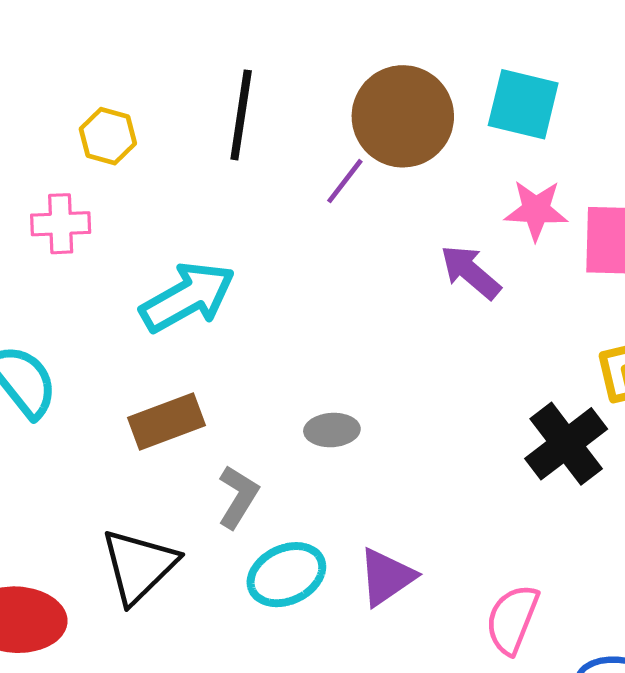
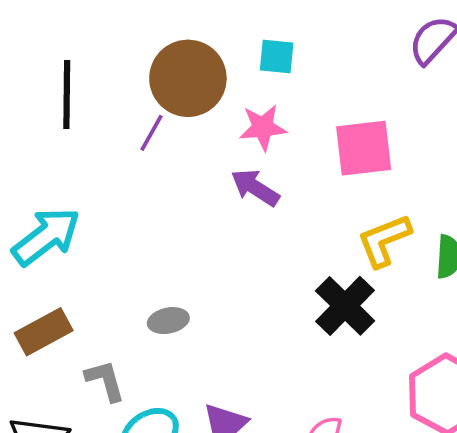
cyan square: (523, 104) -> (277, 56), size x0.7
pink star: (536, 210) -> (263, 127), moved
gray L-shape: (238, 497) -> (105, 380), turned -39

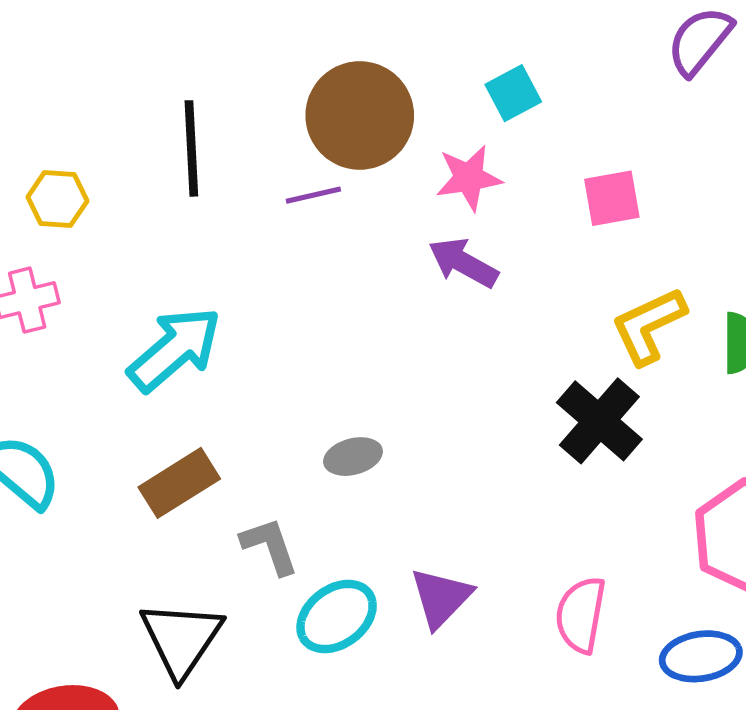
cyan square: (277, 56) -> (513, 93), moved, turned -30
purple line: (151, 133) -> (313, 195), turned 51
pink square: (364, 148) -> (612, 198), size x0.7

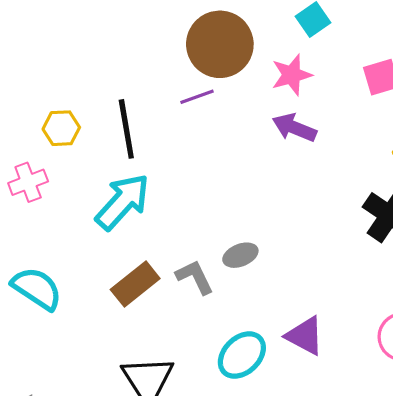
black line: (191, 148) -> (126, 129), moved
yellow hexagon: (57, 199) -> (61, 128), moved
gray L-shape: (270, 546) -> (195, 277), moved
purple triangle: (441, 598) -> (305, 336), turned -39

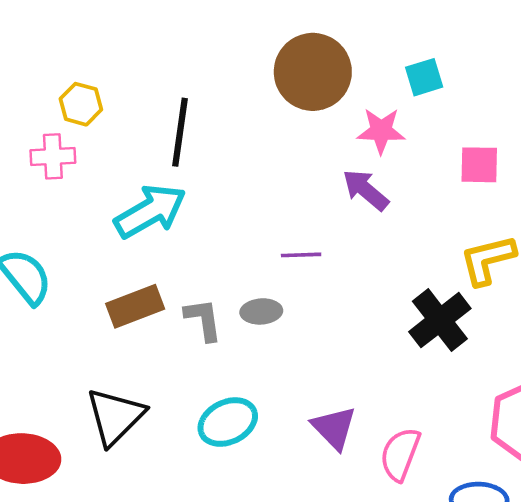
purple line: (197, 97) -> (301, 255), moved
yellow hexagon: (61, 128) -> (81, 104), moved
purple triangle: (305, 336) -> (334, 428), moved

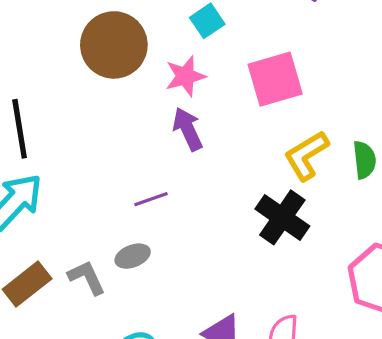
pink square: (479, 165) -> (275, 79), size x1.5
purple arrow: (366, 190) -> (188, 129), turned 42

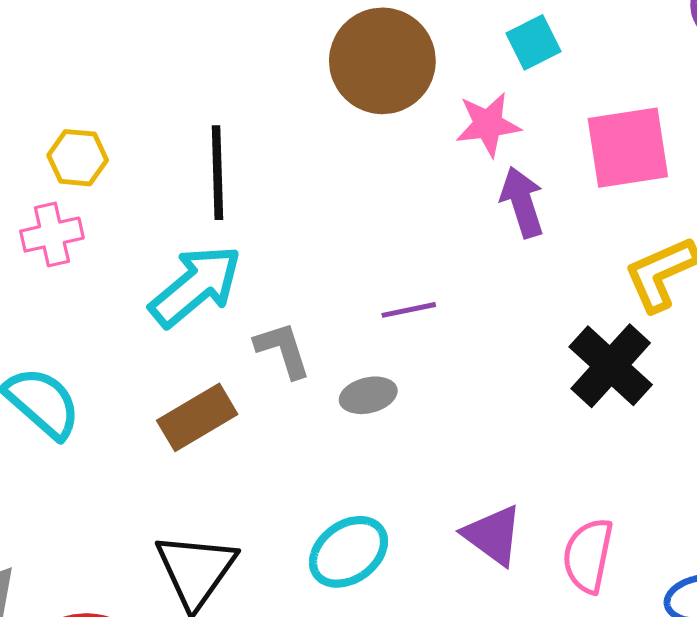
purple arrow: (188, 129) -> (522, 202), moved
gray L-shape: (87, 278) -> (283, 350), moved

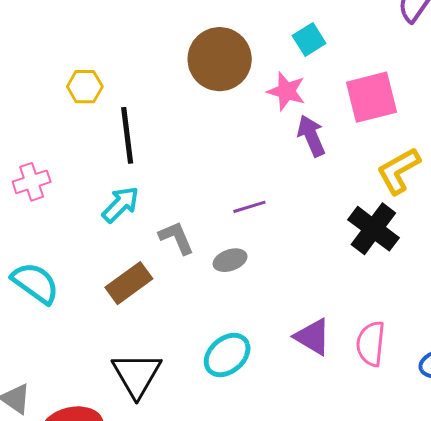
pink star: (488, 124) -> (286, 91), turned 30
yellow hexagon: (78, 158) -> (85, 87), moved
cyan arrow: (196, 286) -> (120, 204), size x0.7

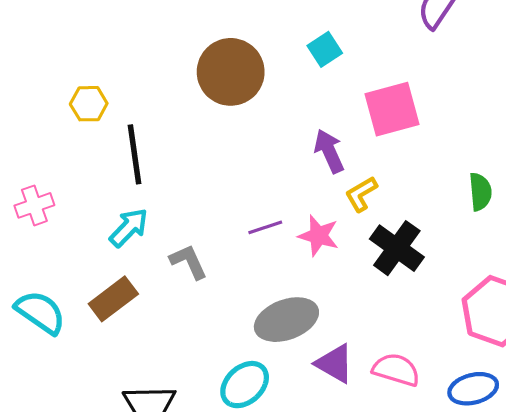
pink star: (286, 91) -> (318, 236), moved
yellow L-shape: (398, 171) -> (361, 194), moved, size x0.7
gray ellipse: (230, 260) -> (286, 320), moved, size x1.8
brown rectangle: (129, 283) -> (113, 299), moved
pink semicircle: (371, 344) -> (396, 370), turned 102

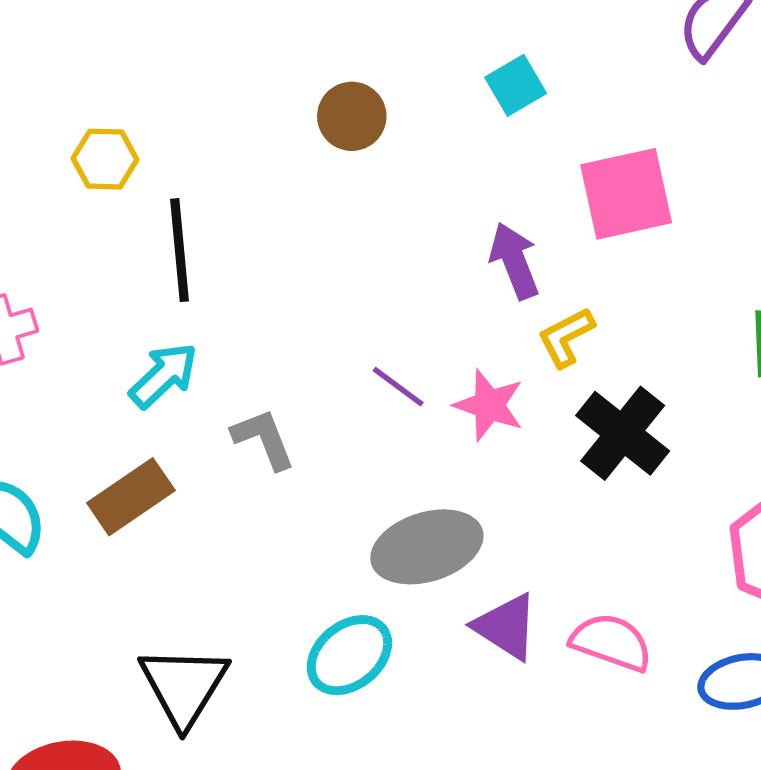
brown circle: (231, 72) -> (352, 116), size x0.6
purple line: (265, 227) -> (398, 387), turned 52

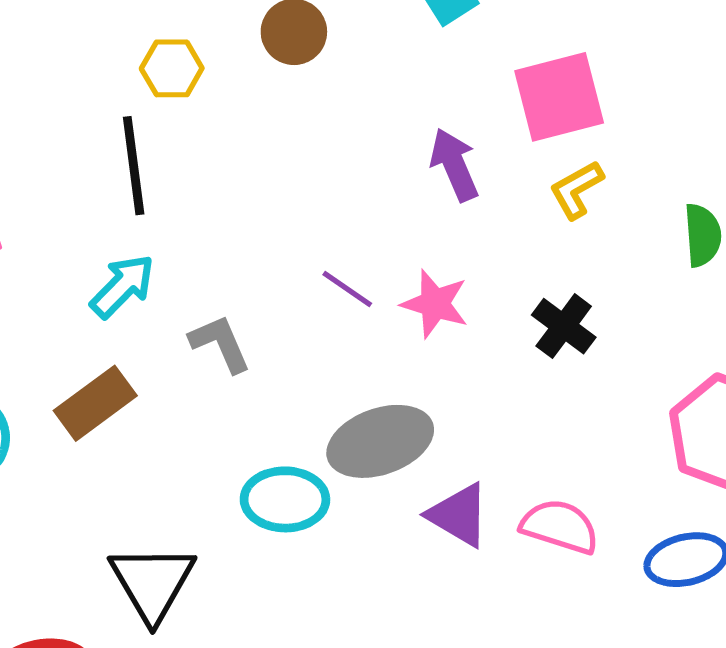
yellow hexagon: (105, 159) -> (172, 68), moved
yellow L-shape: (566, 337) -> (576, 190), moved
black cross: (623, 433) -> (564, 326), size x0.7
cyan ellipse: (349, 655) -> (285, 499), moved, turned 42

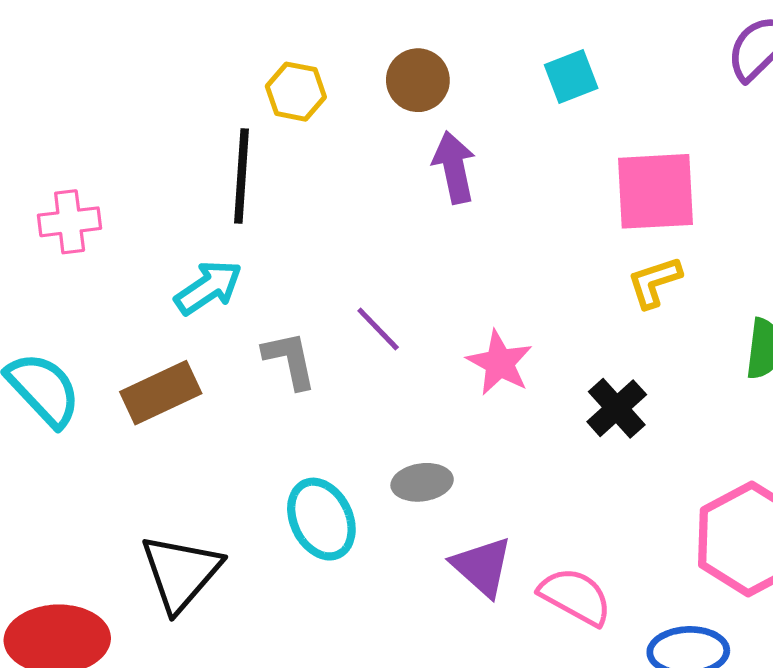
purple arrow: (454, 165) -> (454, 167), moved
purple line: (347, 289) -> (378, 329), moved
gray ellipse: (380, 441) -> (422, 482), size x0.6
cyan ellipse: (285, 499) -> (321, 519), turned 52

